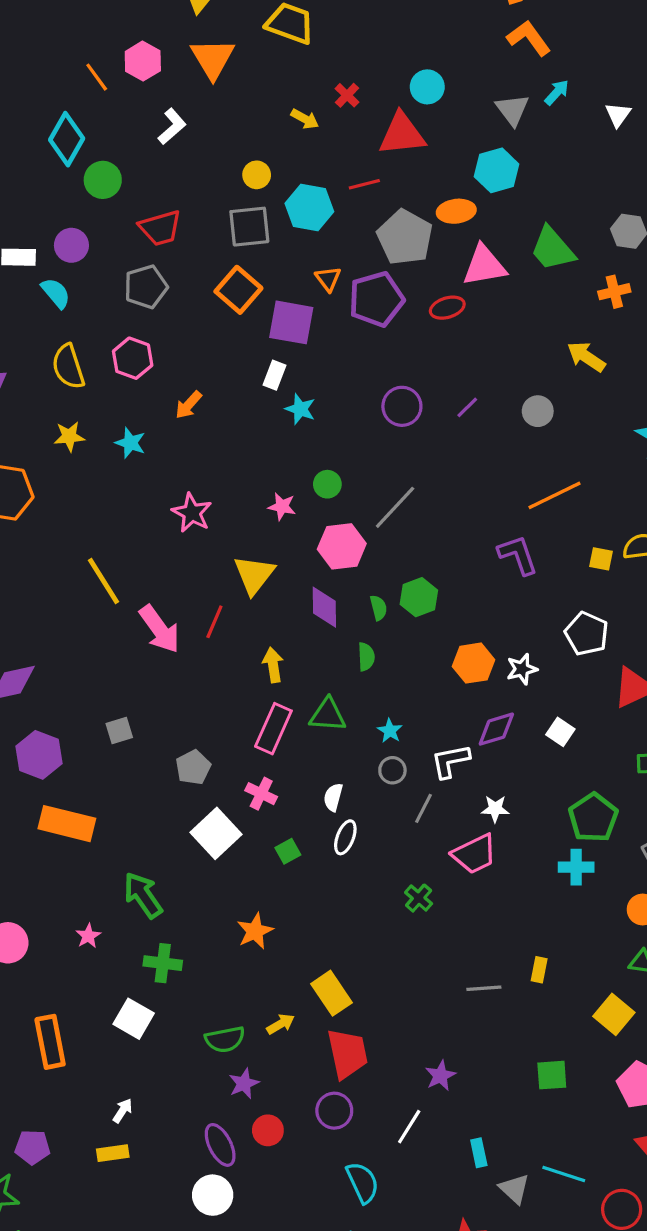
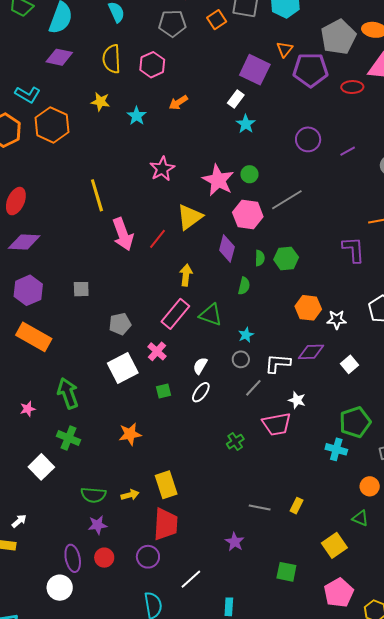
orange square: (238, 290) -> (217, 20), moved, size x0.7
pink star: (282, 506) -> (218, 180), size x1.8
purple star: (440, 1076) -> (235, 542), moved, turned -30

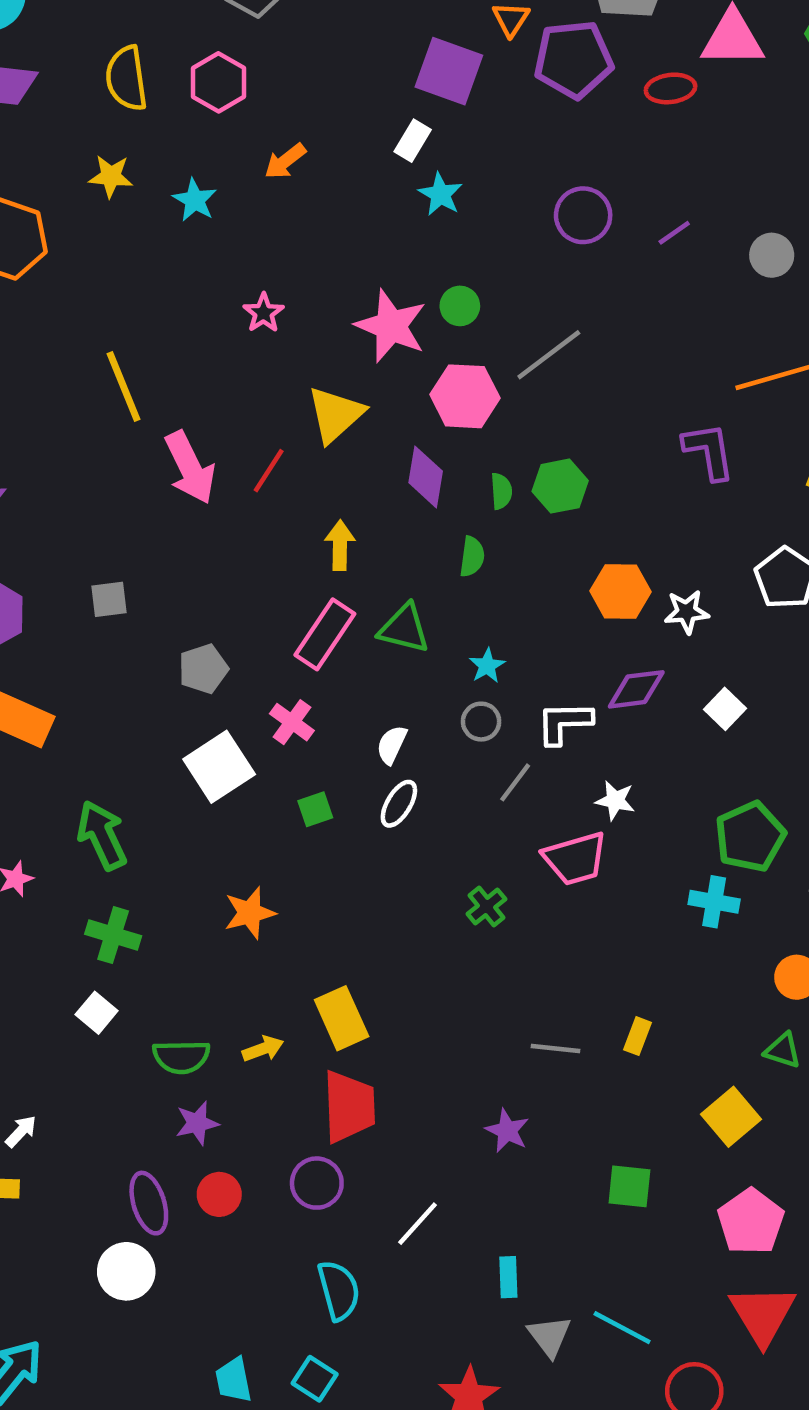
pink star: (162, 169) -> (264, 313), size x0.7
white square: (41, 467) -> (97, 1013), moved, size x0.7

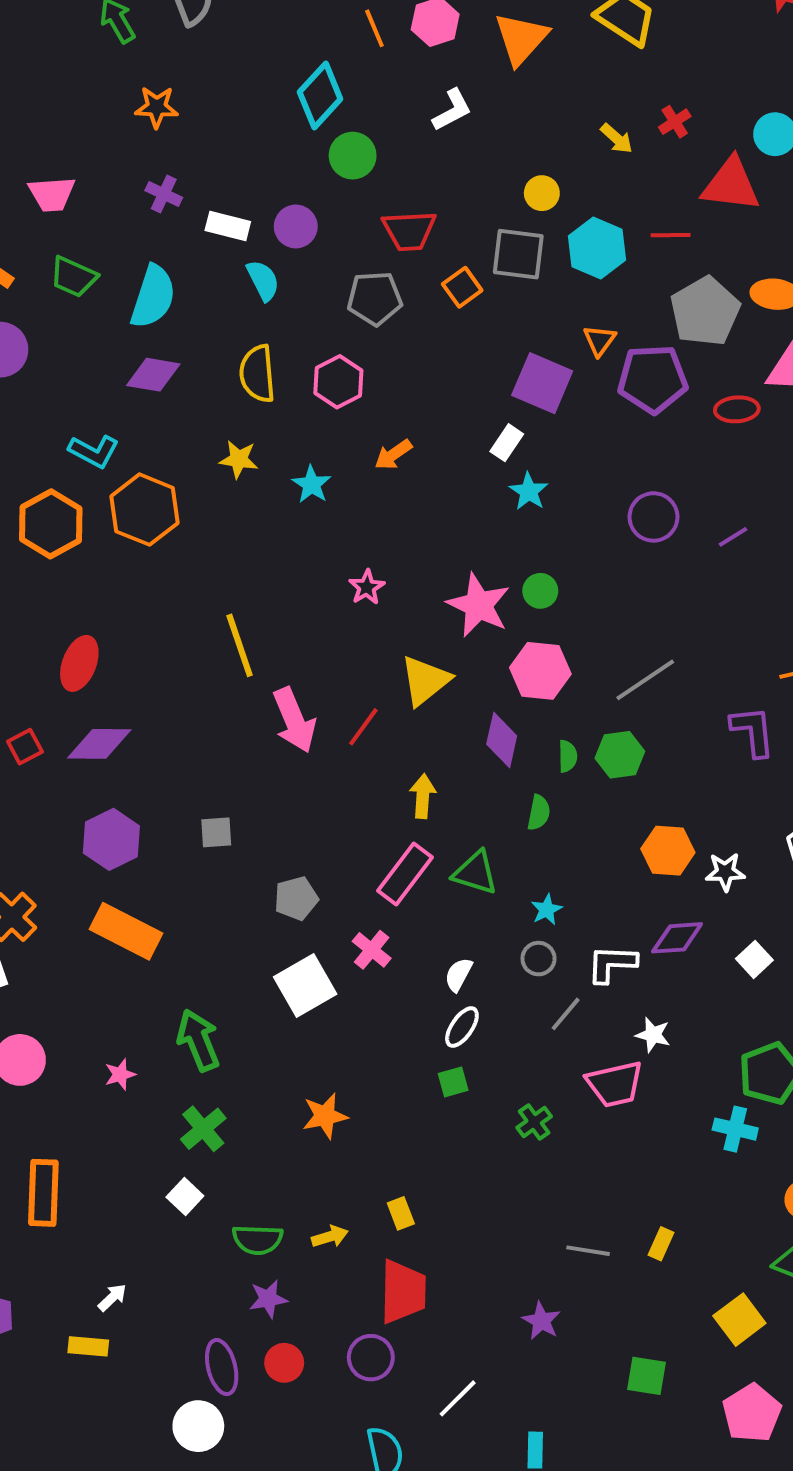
gray line: (549, 355) -> (645, 680), moved
green square: (315, 809) -> (453, 1082), moved
green cross: (113, 935) -> (203, 1129), turned 30
yellow rectangle: (342, 1018) -> (401, 1213), size x0.6

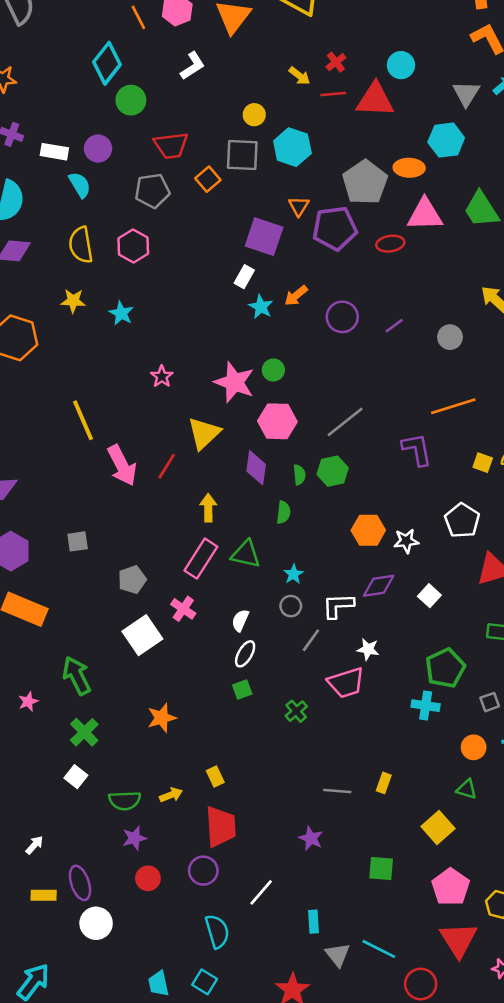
red line: (671, 235) -> (333, 94), moved
orange arrow: (393, 455) -> (296, 296), moved
yellow rectangle: (88, 1346) -> (44, 895), moved
purple ellipse: (222, 1367) -> (80, 883), moved

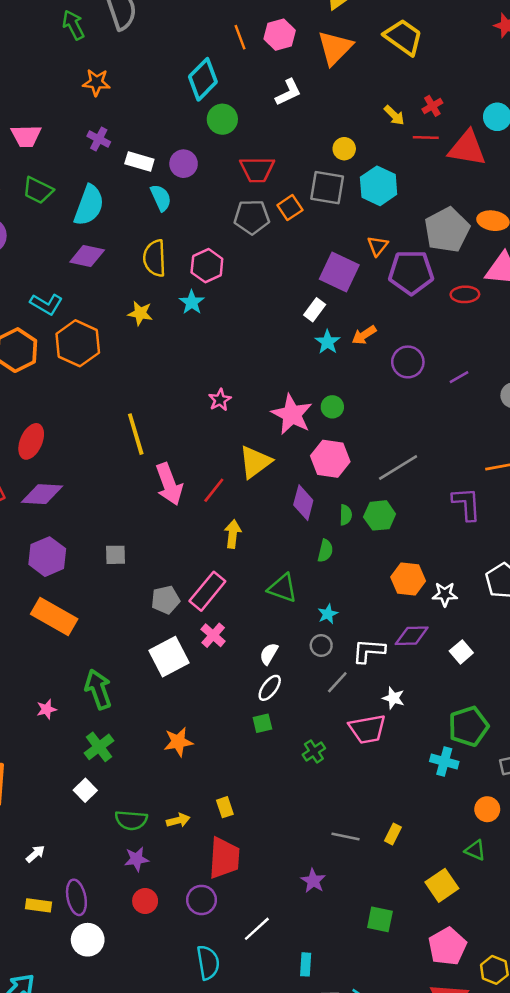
gray pentagon: (152, 191) -> (252, 217), moved
cyan star: (121, 313) -> (192, 302), moved
yellow arrow: (208, 508) -> (233, 534), moved
pink rectangle: (201, 559) -> (207, 591), moved

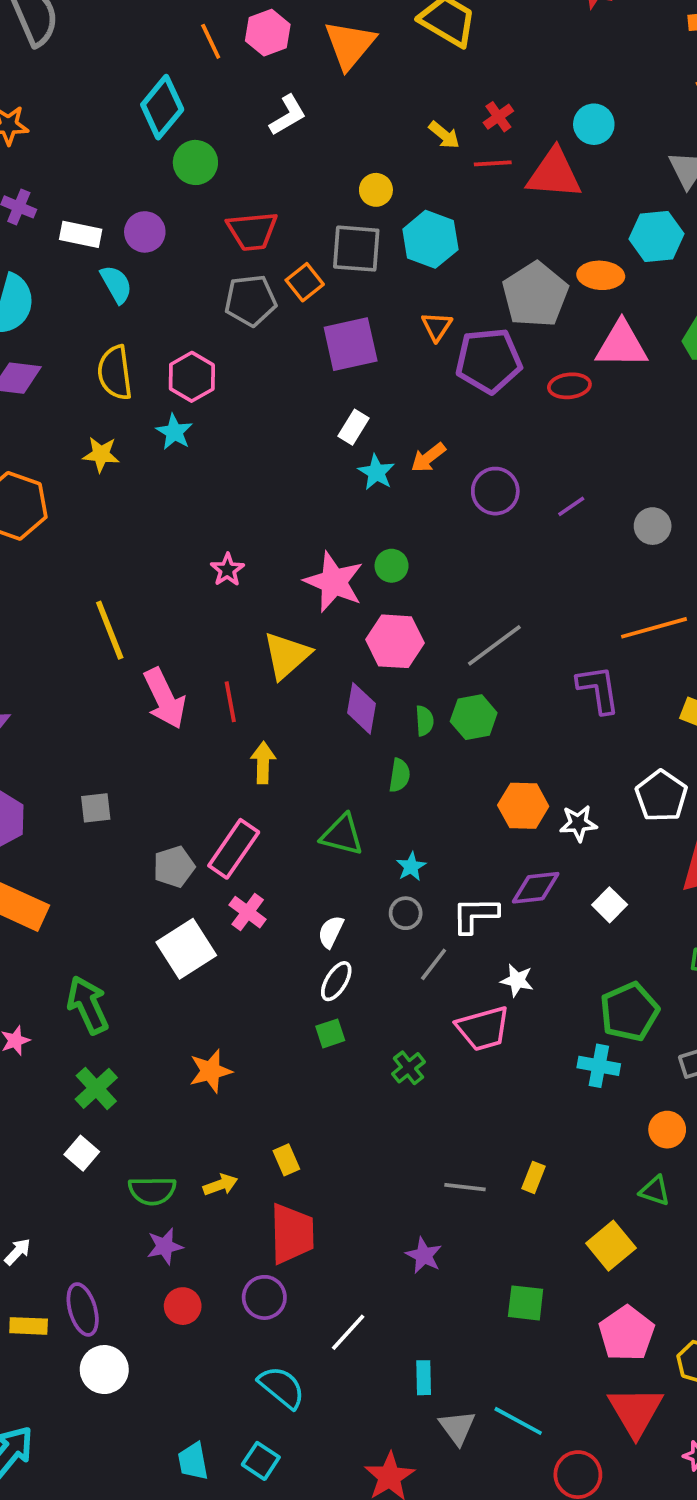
purple square: (339, 272) -> (351, 344), moved, turned -33
red line: (214, 490) -> (230, 702), turned -44
cyan semicircle: (208, 962) -> (282, 1387), turned -36

